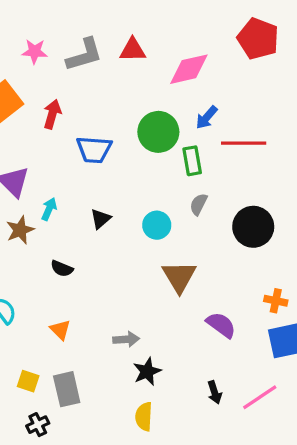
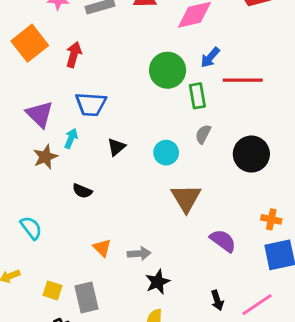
blue trapezoid: (94, 150) -> (91, 104), moved
orange triangle: (60, 330) -> (102, 248), moved

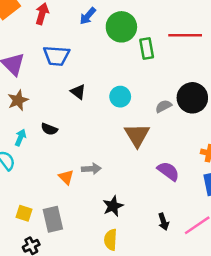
blue arrow: (210, 57) -> (88, 16), moved
gray semicircle: (203, 134) -> (163, 106), moved, turned 35
cyan arrow: (71, 138) -> (20, 137), moved
black triangle: (116, 147) -> (78, 92), turned -42
gray arrow: (139, 253) -> (91, 169), moved

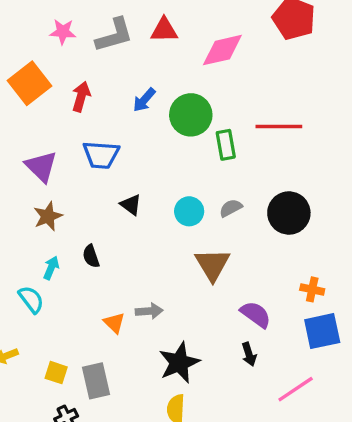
gray semicircle: (163, 106) -> (231, 208), moved
black semicircle: (49, 129) -> (91, 256), turned 49
black star: (113, 206) -> (179, 363), size x1.4
black arrow: (163, 222) -> (249, 354), moved

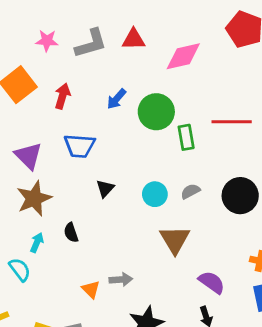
black triangle: (131, 205) -> (105, 189), turned 36
brown star: (48, 216) -> (34, 198), size x1.4

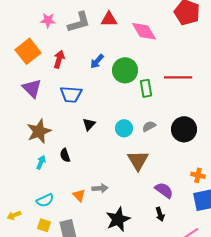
pink diamond: (183, 56) -> (144, 31), turned 72
purple triangle: (28, 156) -> (32, 88), moved
cyan semicircle: (20, 270) -> (45, 200), moved, turned 102

